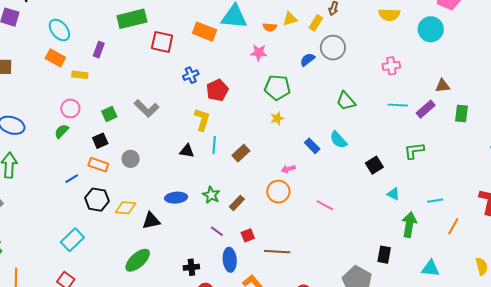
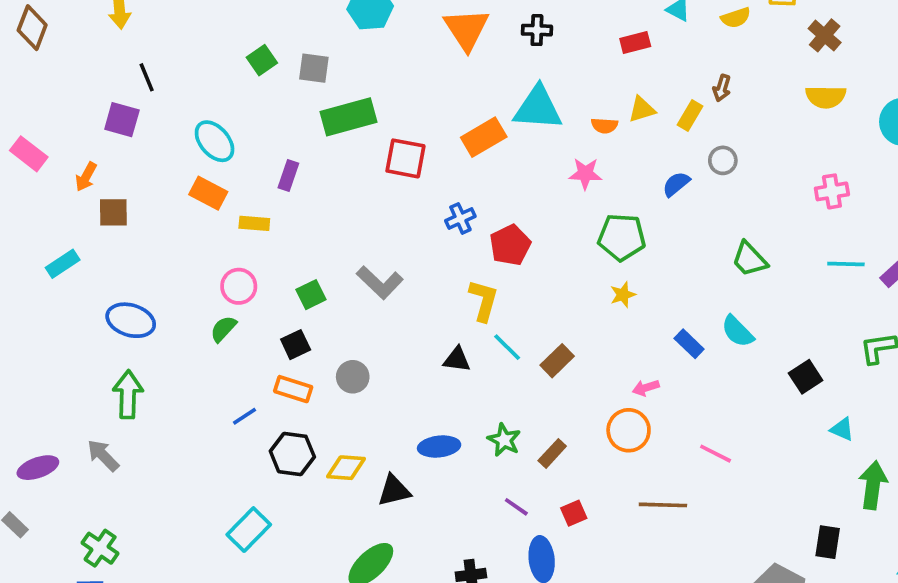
orange rectangle: (204, 32) -> (484, 137), turned -50
gray circle: (333, 48) -> (723, 160), size x0.6
cyan line: (214, 145) -> (507, 347), turned -48
brown line: (277, 252) -> (663, 505), moved

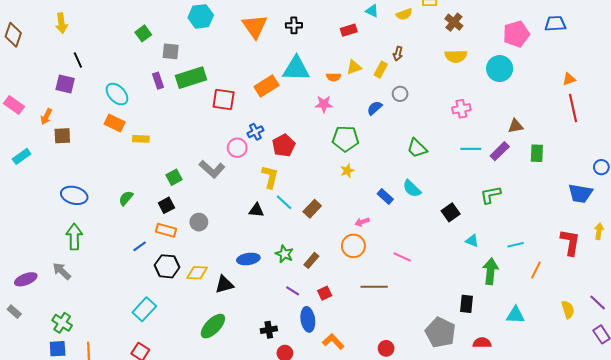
green square: (262, 60) -> (143, 33), moved
purple rectangle: (288, 176) -> (158, 81), moved, turned -35
cyan rectangle: (63, 264) -> (22, 156), moved
pink circle: (239, 286) -> (237, 148), moved

